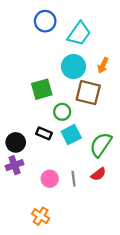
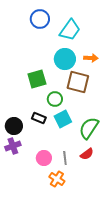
orange arrow: (103, 65) -> (91, 58), turned -112
orange cross: (41, 216) -> (57, 179), moved

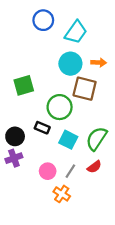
green square: (37, 79) -> (24, 85), moved
green circle: (55, 99) -> (60, 107), size x1.5
cyan square: (63, 119) -> (68, 140), moved, turned -36
gray line: (65, 158) -> (70, 171), turned 40

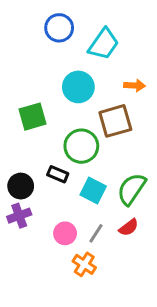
cyan circle: (70, 64) -> (78, 87), moved
brown square: (85, 89) -> (115, 121), turned -30

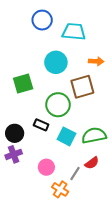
cyan trapezoid: (103, 44) -> (74, 32), turned -120
green semicircle: (132, 189) -> (94, 135), turned 45
gray line: (96, 233) -> (75, 174), moved

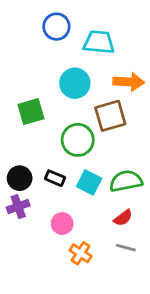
orange arrow: (96, 61) -> (129, 82), size x1.5
black rectangle: (41, 125) -> (55, 178), moved
gray line: (75, 174) -> (126, 248), moved, turned 72

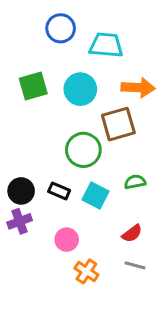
green square: (31, 112) -> (33, 86), moved
green semicircle: (126, 181) -> (135, 182), moved, size x0.6

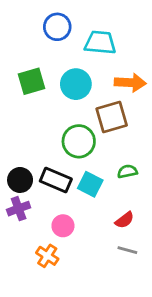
black rectangle: (59, 191) -> (56, 180), size x1.5
orange cross: (86, 271) -> (47, 256), moved

